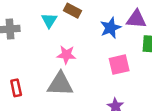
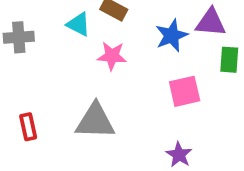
cyan triangle: (49, 20) -> (78, 24), turned -35
pink star: (66, 55) -> (112, 56), moved

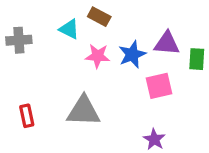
purple triangle: (211, 22) -> (167, 43), moved
blue star: (172, 35) -> (132, 54), moved

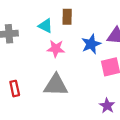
brown rectangle: (99, 17) -> (67, 17), turned 63
pink star: (98, 56) -> (56, 49), moved

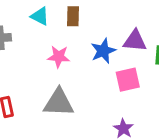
cyan triangle: (45, 26) -> (40, 16), moved

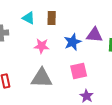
pink square: (128, 80) -> (79, 71), moved

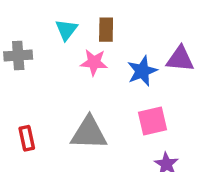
cyan triangle: (29, 18) -> (66, 30), turned 40
pink star: (42, 46) -> (94, 62), moved

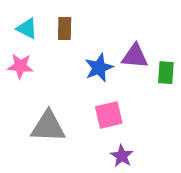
cyan triangle: (66, 30) -> (27, 28), turned -40
pink star: (94, 62) -> (20, 66), moved

